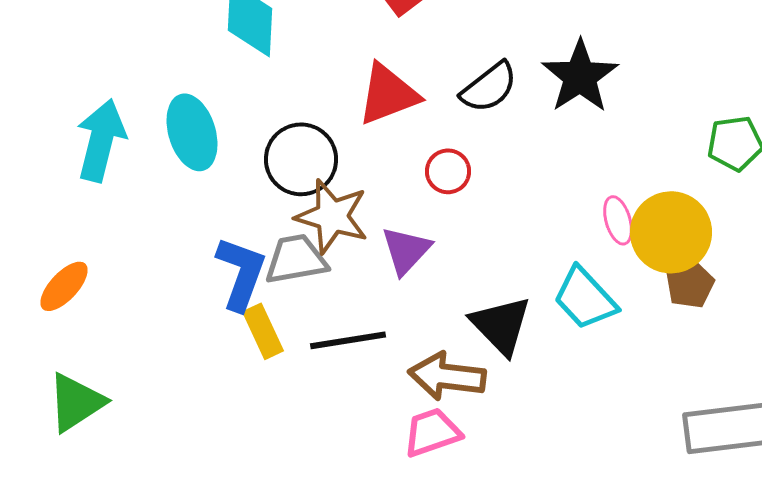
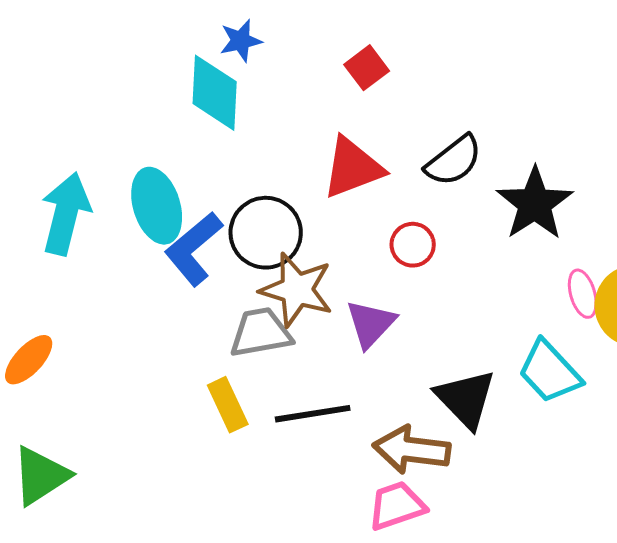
black star: (580, 76) -> (535, 204), moved
blue L-shape: (241, 273) -> (194, 249), moved, turned -150

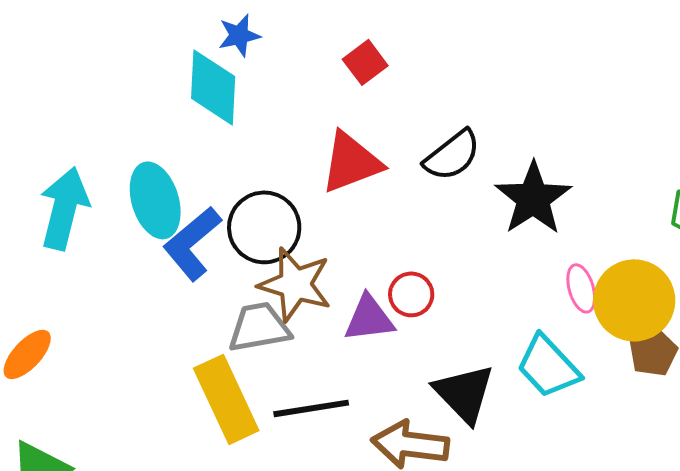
red circle: (413, 245) -> (411, 294), moved
purple triangle: (371, 324) -> (369, 318), turned 40
yellow rectangle: (228, 405) -> (226, 399), size x1.6

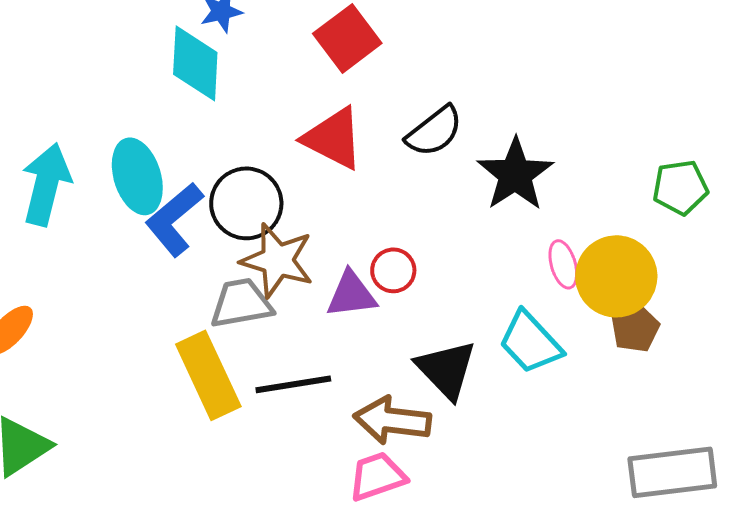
red square: (365, 62) -> (347, 38), size x1.5
red triangle: (351, 162) -> (333, 138), turned 48

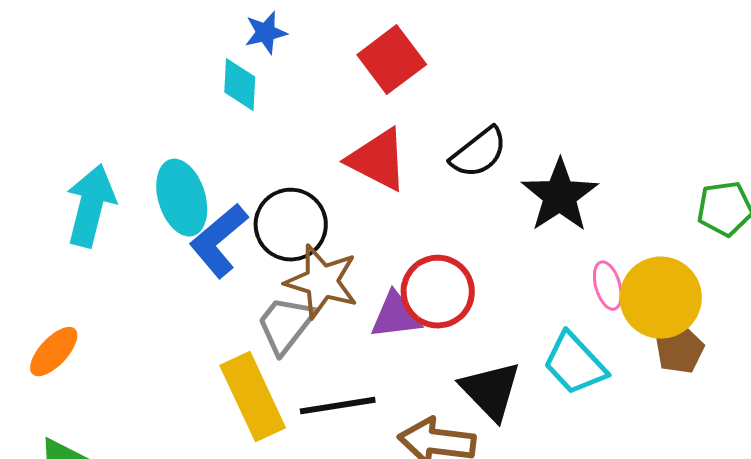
cyan diamond: (195, 63) -> (240, 85), size x0.7
red circle: (393, 270) -> (438, 292), size x1.6
gray trapezoid: (241, 303) -> (286, 325), turned -42

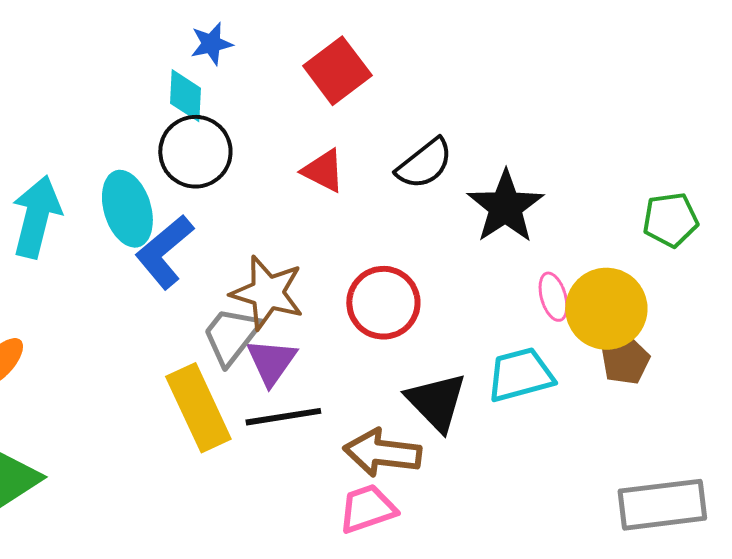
red triangle: (378, 160) -> (323, 171), size x0.7
black circle: (291, 225) -> (195, 152), moved
purple triangle: (396, 316) -> (271, 362), moved, turned -48
cyan trapezoid: (575, 364) -> (520, 375), turned 118

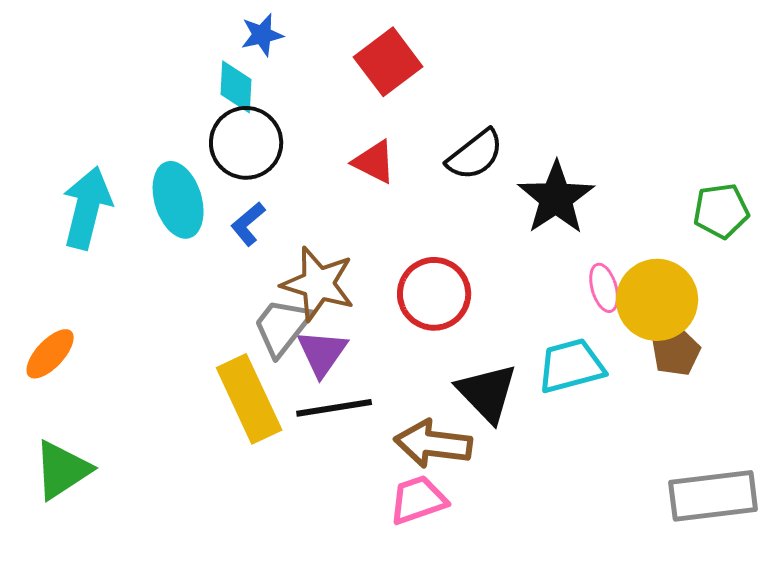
blue L-shape: (164, 252) -> (248, 224), moved, size x0.6

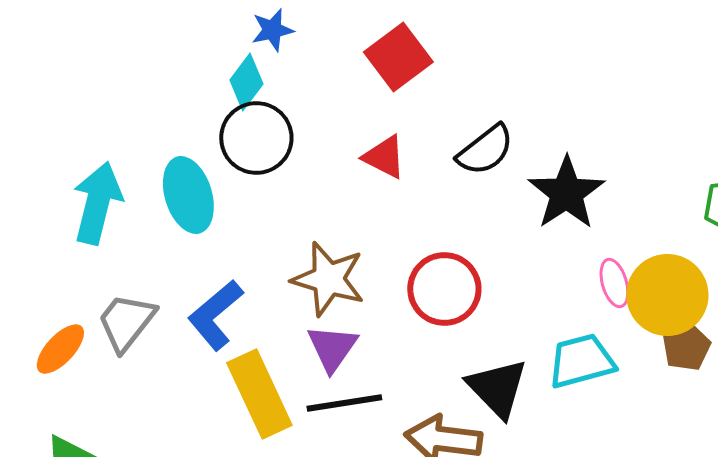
cyan diamond: (236, 87) -> (246, 82), turned 34
blue L-shape: (248, 224) -> (215, 315), moved, size x1.6
gray trapezoid: (282, 327) -> (126, 322), moved

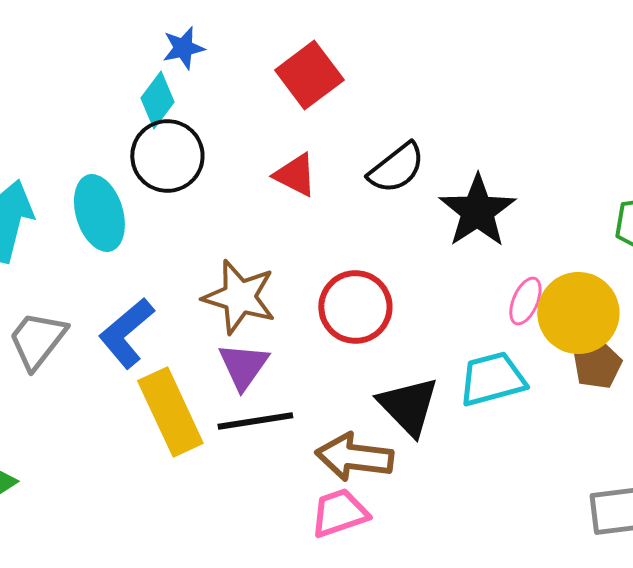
pink ellipse: (614, 283) -> (525, 301), turned 39

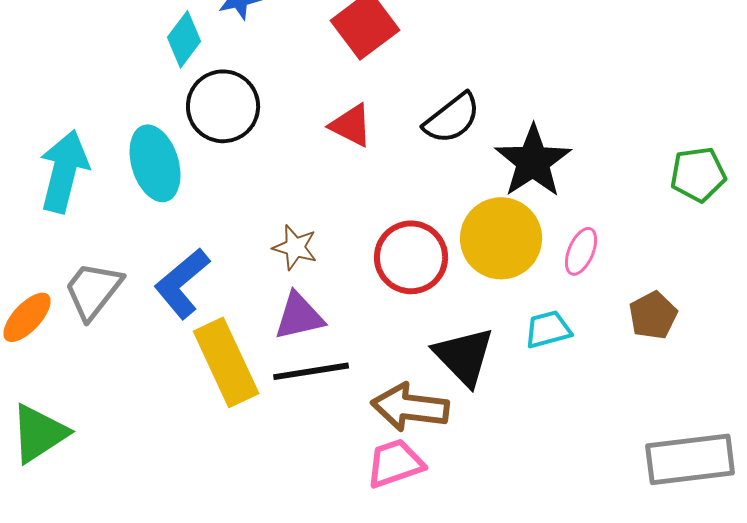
cyan diamond: (157, 100) -> (184, 39), moved
brown star: (239, 297) -> (295, 247), size x0.6
yellow circle: (578, 313) -> (501, 238), moved
purple triangle: (243, 366) -> (299, 316), turned 42
cyan trapezoid: (492, 379) -> (548, 329), size x0.7

